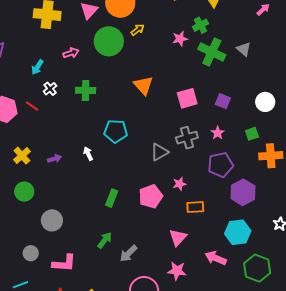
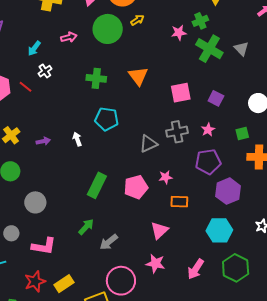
green cross: (86, 90) -> (96, 78), moved
green rectangle: (112, 198) -> (97, 185), size x1.4
pink arrow: (216, 258) -> (196, 269), moved, turned -85

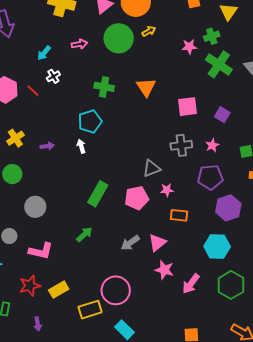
cyan pentagon: (107, 119) -> (90, 121), moved, turned -30
gray triangle: (148, 144) -> (152, 168), moved
gray arrow: (109, 242) -> (130, 243), moved
pink star: (155, 264) -> (164, 270), moved

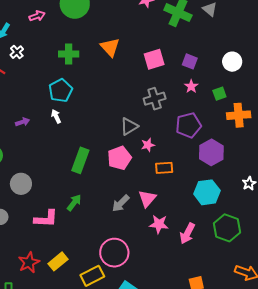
pink star: (212, 145) -> (191, 86), moved
pink L-shape: (41, 251) -> (46, 219), moved

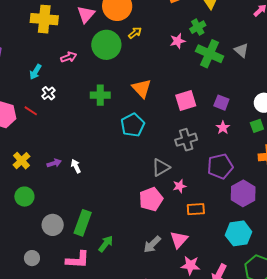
cyan pentagon: (61, 90) -> (133, 125), moved
green square: (219, 94) -> (257, 126), moved
white arrow: (56, 116) -> (76, 166), moved
green rectangle: (80, 160) -> (83, 223), moved

